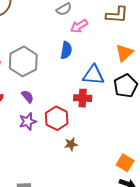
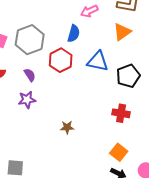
orange triangle: (124, 53) -> (122, 32), moved
red cross: (83, 98) -> (121, 113), moved
red hexagon: (57, 118) -> (61, 60), moved

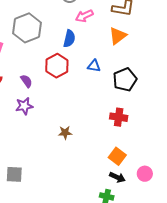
gray hexagon: (30, 40) -> (27, 28), moved
blue triangle: (98, 61) -> (94, 66), size x0.6

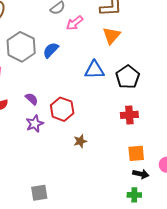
blue semicircle: (69, 39) -> (51, 50), moved, turned -138
red hexagon: (57, 66) -> (62, 109), moved
blue triangle: (94, 66) -> (95, 70), size x1.5
orange square: (117, 156) -> (136, 153), turned -30

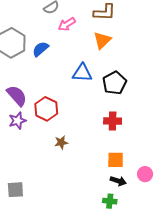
purple semicircle: (32, 99) -> (17, 96), size x1.6

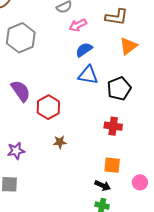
orange triangle: (102, 40) -> (128, 46), moved
blue semicircle: (40, 49) -> (84, 50), moved
purple star: (17, 121) -> (16, 151), moved
black arrow: (118, 181) -> (103, 185), moved

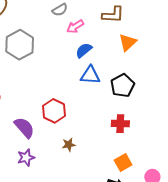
purple semicircle: (21, 91) -> (24, 128), moved
orange square: (112, 165) -> (123, 163), turned -30

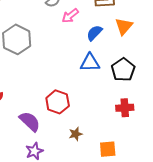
blue semicircle: (84, 50) -> (94, 33), moved
orange square: (123, 163) -> (108, 149), moved, turned 30

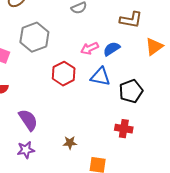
pink arrow: (70, 16) -> (90, 48), moved
orange triangle: (124, 26) -> (154, 47), moved
red hexagon: (58, 102) -> (64, 74), moved

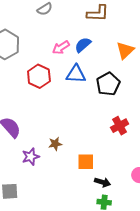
orange triangle: (154, 47) -> (125, 50), moved
red cross: (124, 129) -> (120, 126), moved, turned -30
purple star: (26, 150) -> (31, 157), moved

